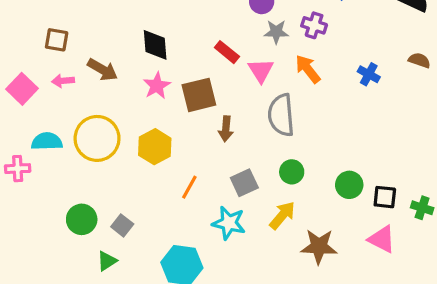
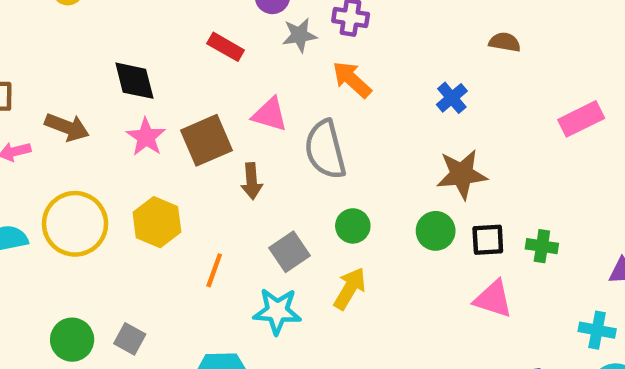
red rectangle: (227, 52) -> (226, 47), moved
pink triangle: (261, 70) -> (270, 114), moved, turned -32
blue cross: (369, 74) -> (452, 98), moved, turned 30
brown star: (319, 246) -> (462, 174), moved

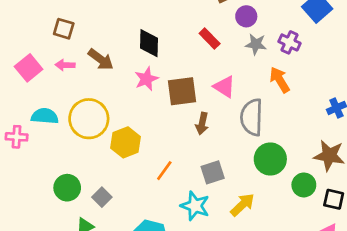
yellow hexagon: (157, 222) -> (126, 142), moved
green circle: (353, 226) -> (270, 159), moved, size x1.5

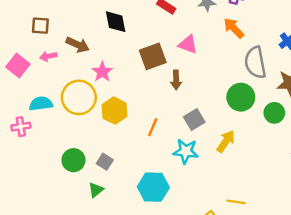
pink star: (146, 79) -> (102, 72), moved
gray semicircle: (252, 117) -> (255, 63), moved

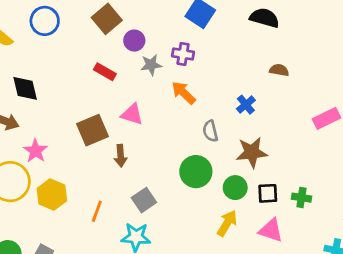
black diamond: (116, 22) -> (25, 88), moved
gray semicircle: (255, 63) -> (210, 131), size x0.6
yellow arrow: (226, 141) -> (227, 223), moved

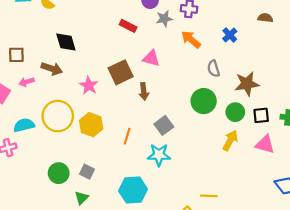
blue cross: (246, 105) -> (230, 35), moved
pink star: (35, 151) -> (89, 85), moved

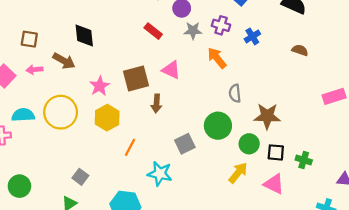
blue cross: (230, 35) -> (252, 36), moved
yellow hexagon: (91, 125) -> (107, 118), moved
gray square: (164, 125) -> (185, 144), moved
green circle: (59, 173) -> (19, 186), moved

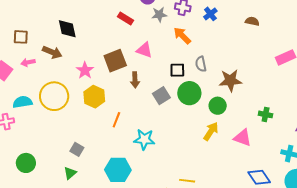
gray square: (185, 144) -> (161, 96), moved
black square: (276, 152) -> (177, 70), moved

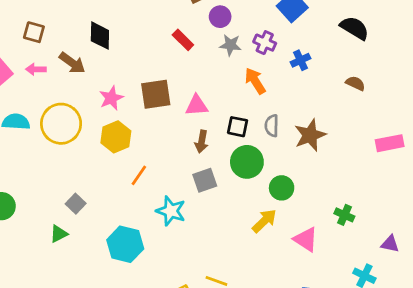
pink triangle: (144, 50) -> (197, 105), moved, turned -36
brown arrow: (135, 80) -> (202, 142), moved
brown star: (230, 80) -> (310, 135), moved, turned -30
gray square: (161, 96) -> (205, 180), moved

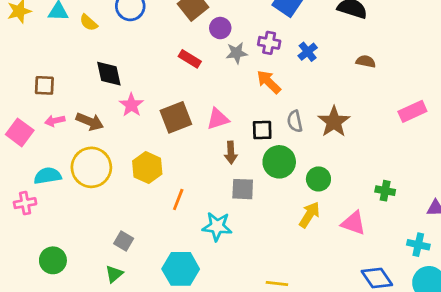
brown arrow: (72, 63) -> (90, 121), moved
pink star: (111, 98) -> (131, 105), moved
gray square: (205, 180) -> (243, 189), turned 35

